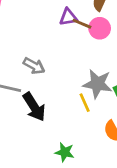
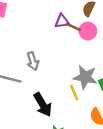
gray arrow: (34, 66) -> (33, 61), turned 42
black arrow: (34, 107) -> (43, 105), moved

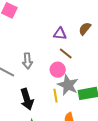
brown line: (73, 27) -> (66, 54), moved
pink circle: (88, 31) -> (58, 70), moved

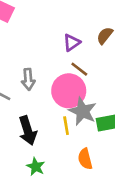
purple triangle: (60, 34) -> (72, 43), turned -40
pink circle: (58, 70) -> (69, 91), size x1.6

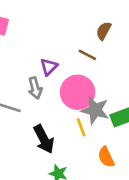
purple triangle: (72, 43) -> (49, 67), moved
brown line: (79, 69) -> (87, 55), moved

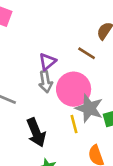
gray arrow: (35, 88) -> (46, 82), moved

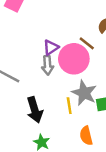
pink circle: (74, 89) -> (74, 59), moved

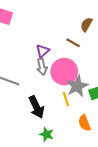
pink circle: (74, 59) -> (64, 72), moved
gray star: (84, 93) -> (77, 86), turned 30

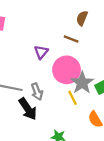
gray arrow: (42, 67) -> (37, 92), moved
black arrow: (36, 107) -> (28, 109), moved

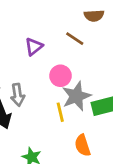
brown semicircle: (82, 18) -> (94, 16), turned -128
pink circle: (67, 70) -> (60, 76), size x0.6

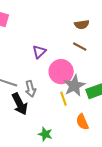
brown line: (75, 39) -> (80, 47), moved
pink circle: (60, 76) -> (61, 72), size x1.5

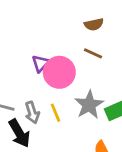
pink circle: (61, 72) -> (59, 72), moved
yellow line: (63, 99) -> (56, 113), moved

